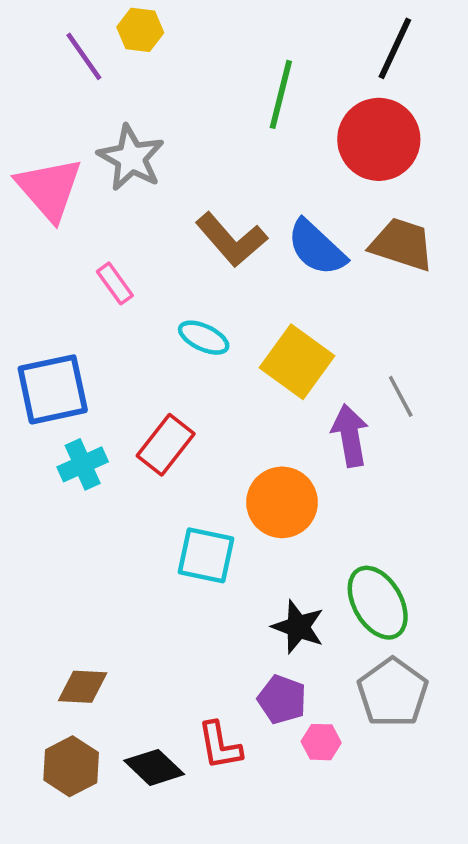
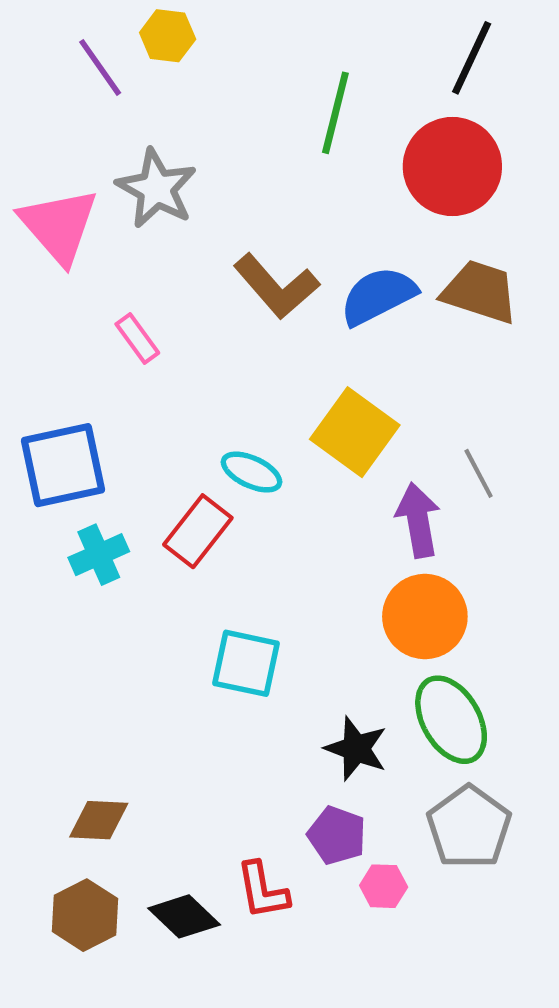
blue semicircle: (317, 248) -> (378, 296), turned 110
cyan ellipse: (204, 338) -> (252, 472), moved
orange circle: (282, 502) -> (425, 616), moved

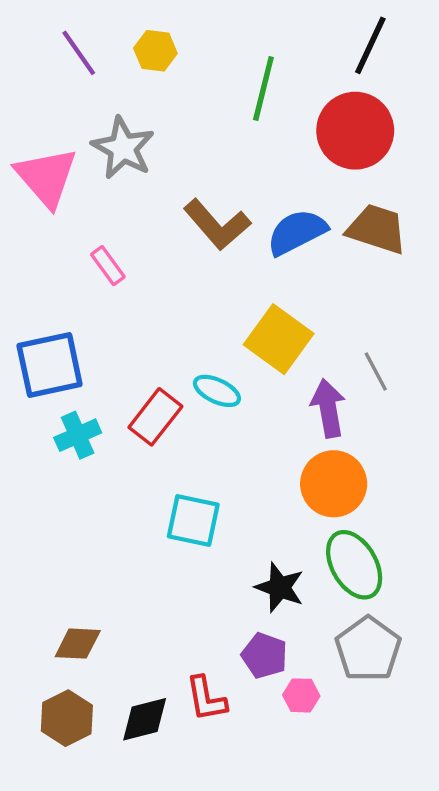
yellow hexagon: (168, 36) -> (155, 51), moved
cyan ellipse: (252, 472) -> (217, 391), moved
black diamond: (184, 916) -> (145, 719), turned -58

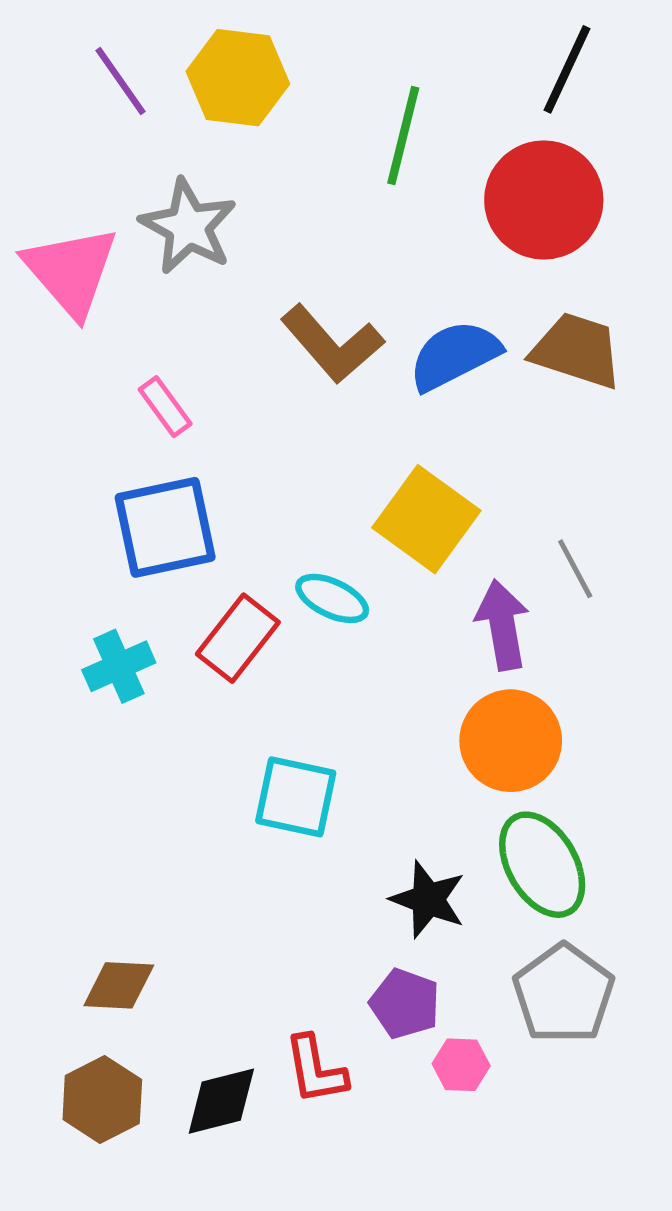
yellow hexagon: (155, 51) -> (238, 78), size x1.5
blue square: (50, 365) -> (165, 527), moved

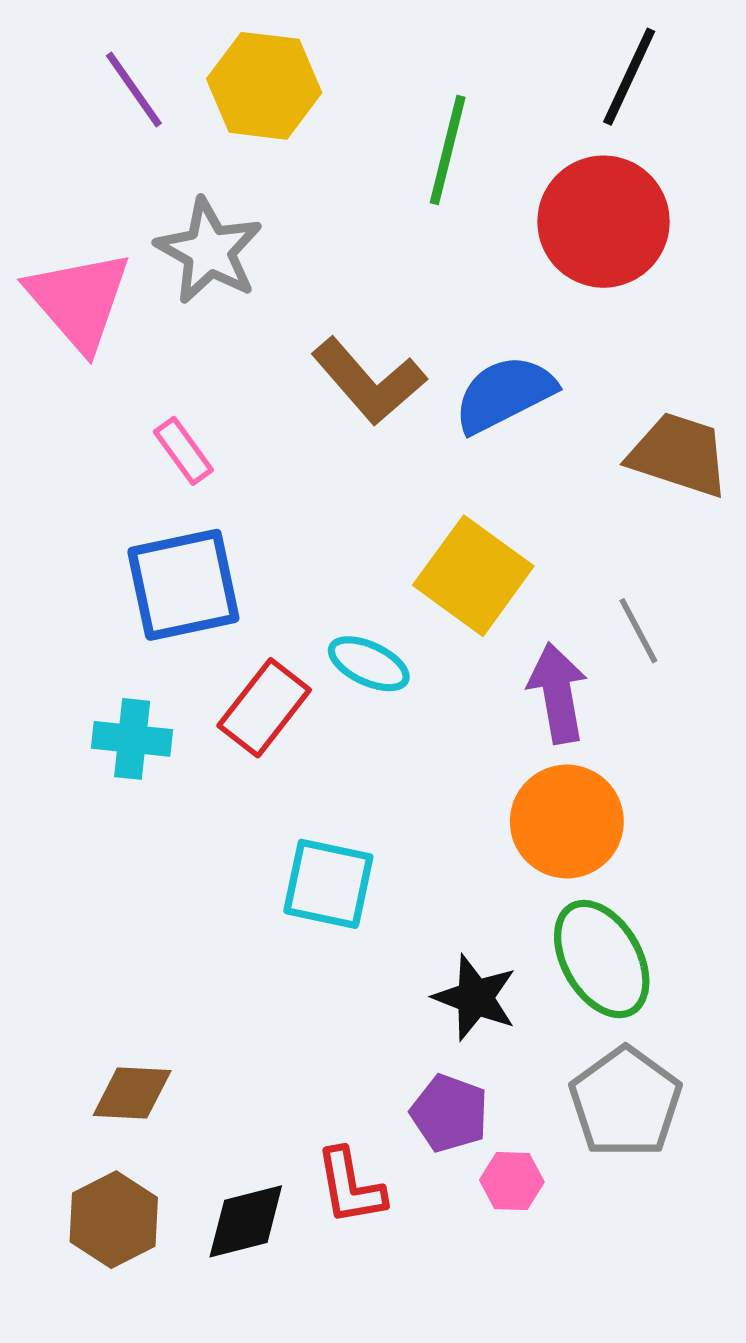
brown trapezoid: (577, 350) -> (679, 455), moved
cyan cross: (119, 666) -> (132, 739), turned 30

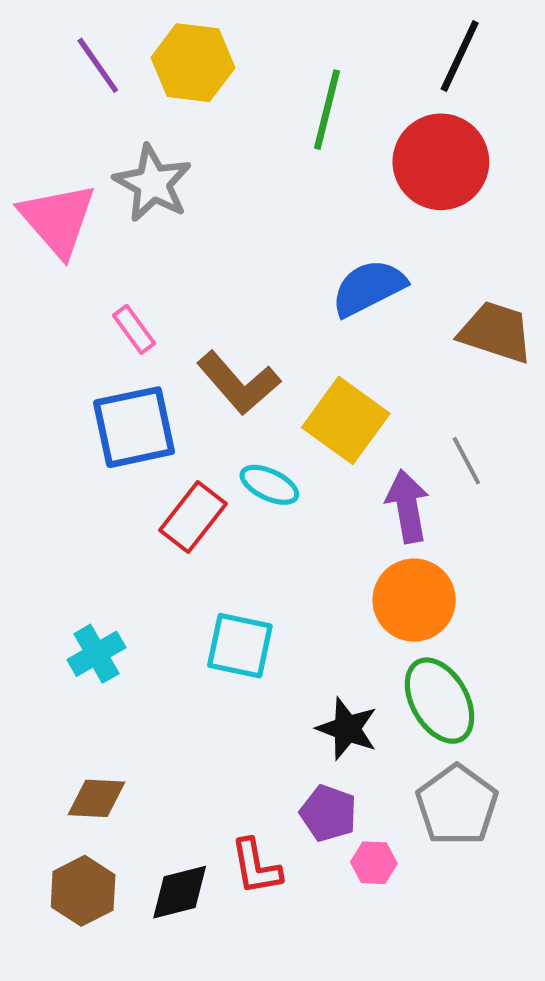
brown L-shape: (369, 381) -> (239, 383), moved
cyan cross: (132, 739) -> (96, 654), moved, turned -36

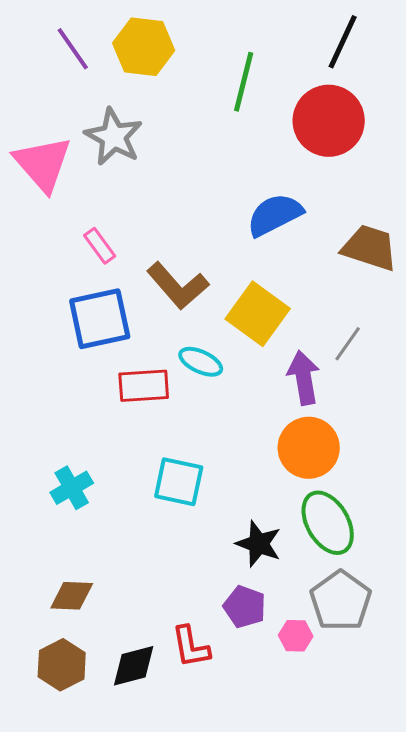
gray line: (466, 461) -> (348, 344), turned 63
red rectangle: (193, 517) -> (144, 386), turned 48
pink hexagon: (374, 863) -> (296, 636), moved

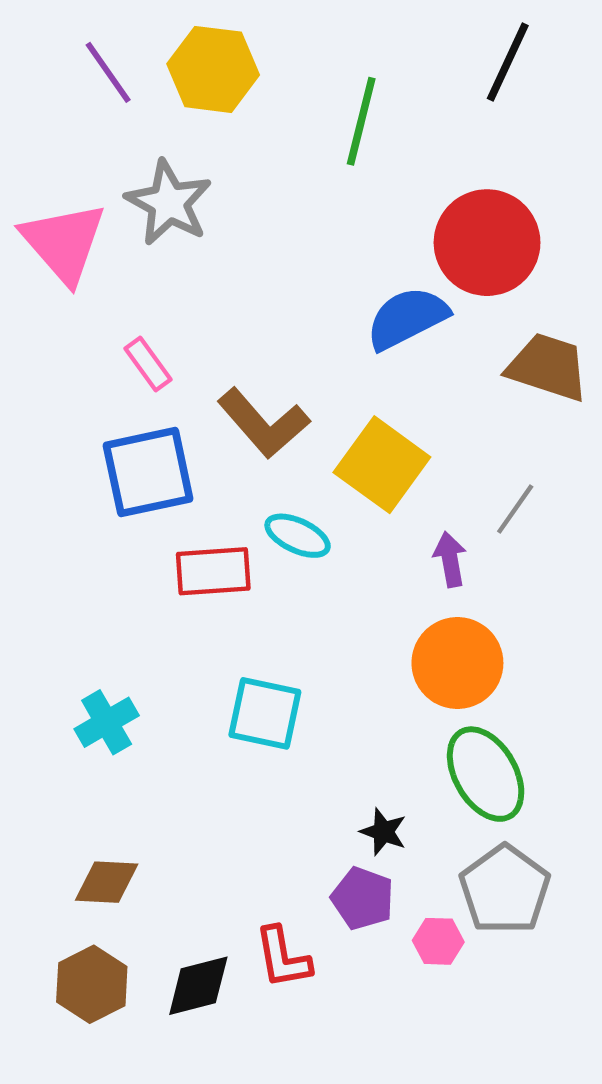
red circle: (329, 121) -> (487, 243), moved
purple arrow: (304, 378) -> (450, 559), size x0.7
black star: (259, 544) -> (383, 832), moved, size x0.7

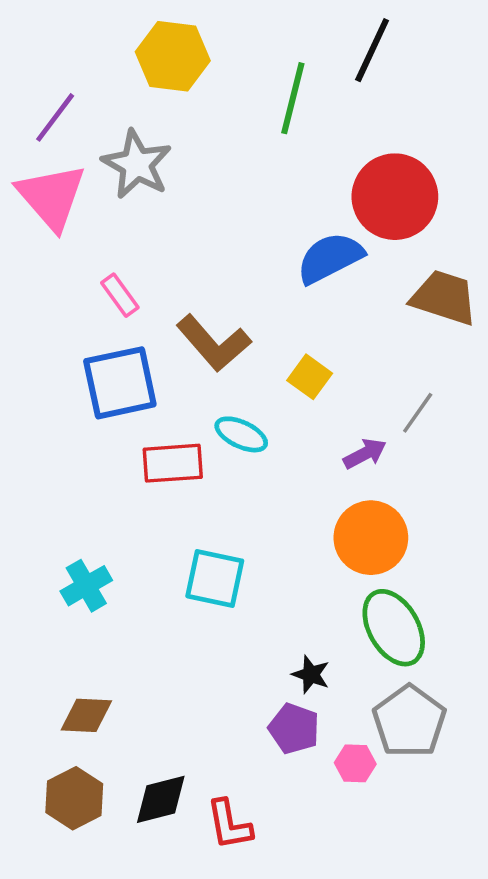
black line: (508, 62) -> (372, 50), moved
purple line: (108, 72) -> (55, 117), moved, turned 72
yellow square: (382, 465) -> (310, 377), size x0.6
purple arrow: (450, 559) -> (365, 454), turned 72
red L-shape: (283, 958) -> (229, 825), moved

